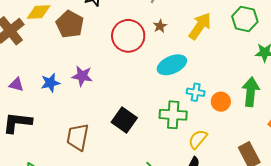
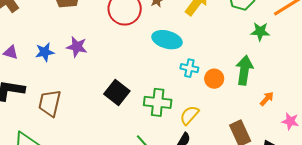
cyan ellipse: (172, 65) -> (167, 40), turned 36
green cross: (173, 115) -> (158, 102), moved
brown trapezoid: (78, 137) -> (50, 103), moved

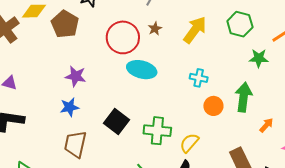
cyan ellipse: (167, 40) -> (142, 70), moved
blue star: (45, 52) -> (69, 107), moved
cyan cross: (189, 68) -> (199, 78), moved
brown trapezoid: (50, 103) -> (75, 144), moved

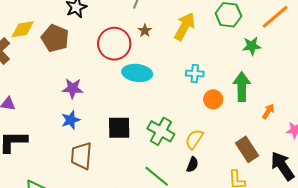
black square: (116, 121) -> (119, 128), turned -30
green cross: (157, 131) -> (161, 131), turned 32

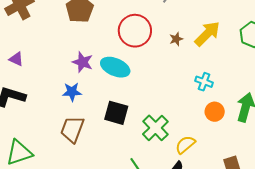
brown star: (145, 31) -> (176, 39), moved
cyan ellipse: (137, 73) -> (115, 67), moved

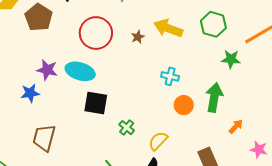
yellow arrow: (207, 34) -> (168, 28), turned -108
blue star: (72, 92) -> (30, 93), moved
black square: (116, 113) -> (96, 103), moved
green cross: (155, 128) -> (127, 128), size x0.6

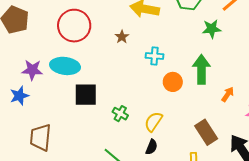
brown star: (138, 37) -> (122, 37), moved

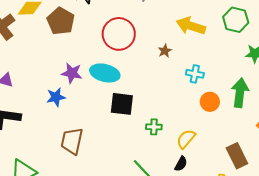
green cross: (120, 114) -> (154, 127), turned -35

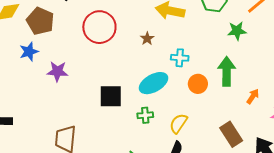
cyan ellipse: (105, 73) -> (153, 83), moved, turned -36
blue star: (56, 97) -> (29, 52), moved

